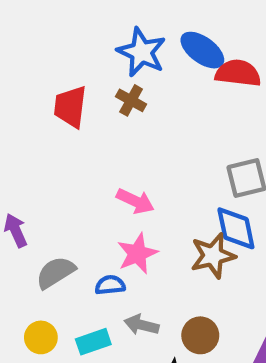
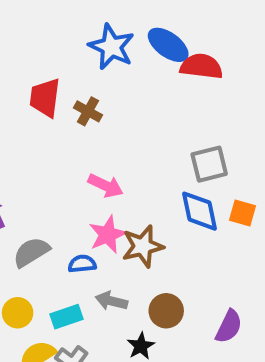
brown cross: (131, 100) -> (88, 111), moved
brown star: (213, 256) -> (143, 246), moved

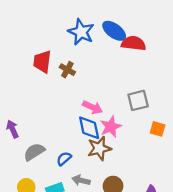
pink arrow: (106, 186) -> (92, 107), moved
blue diamond: (199, 211) -> (89, 128), moved
pink star: (108, 235) -> (111, 127), moved
blue semicircle: (82, 264) -> (64, 159), turned -35

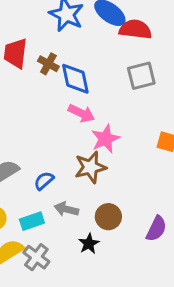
gray square: (138, 100) -> (141, 76), moved
blue diamond: (89, 128) -> (75, 79), moved

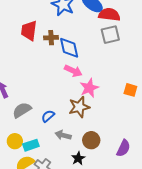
brown cross: (48, 64) -> (51, 38), turned -32
gray square: (141, 76) -> (110, 35), moved
cyan rectangle: (32, 221) -> (31, 145), moved

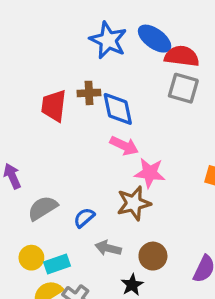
red trapezoid: (29, 31) -> (54, 106), moved
gray square: (110, 35) -> (183, 88), turned 30
pink star: (89, 88) -> (150, 173), turned 30

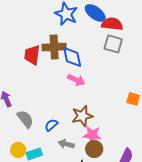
brown cross: (89, 93) -> (54, 47), size x1.6
pink star: (150, 173) -> (92, 135), moved
gray semicircle: (43, 208) -> (25, 119), turned 84

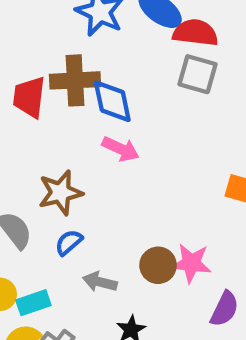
brown star: (82, 116) -> (60, 193), moved
pink star: (92, 135) -> (191, 263), moved
brown circle: (94, 149) -> (158, 265), moved

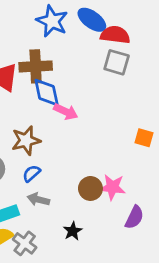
blue diamond: (112, 101) -> (47, 92), moved
gray arrow: (100, 282) -> (38, 199), moved

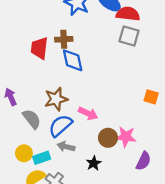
brown cross: (36, 66) -> (64, 39), size x0.7
pink arrow: (66, 112) -> (88, 113), moved
blue semicircle: (31, 173) -> (60, 126), size x1.6
black star: (73, 231) -> (94, 163), moved

